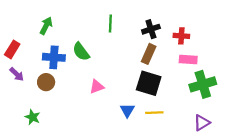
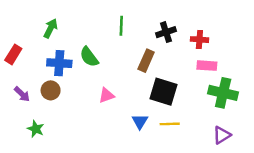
brown rectangle: (149, 54) -> (146, 61), moved
purple arrow: (17, 74) -> (22, 94), moved
green cross: (203, 84) -> (223, 93), turned 30

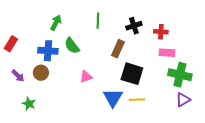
green arrow: (51, 28) -> (56, 23), moved
blue triangle: (140, 121) -> (113, 98), size x1.5
purple triangle: (222, 135) -> (183, 100), moved

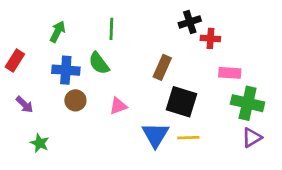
green line: (98, 21) -> (111, 29), moved
green arrow: (56, 23) -> (58, 32), moved
black cross: (134, 26) -> (190, 22), moved
red cross: (161, 32) -> (210, 38), moved
brown circle: (41, 73) -> (75, 100), moved

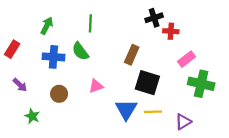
pink rectangle: (230, 73) -> (187, 59), turned -42
brown circle: (75, 100) -> (59, 94), moved
purple triangle: (252, 138) -> (183, 122), moved

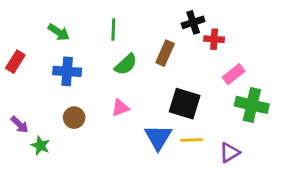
green arrow: (47, 26) -> (59, 32), turned 96
green semicircle: (80, 51) -> (126, 64), moved, turned -96
brown rectangle: (132, 55) -> (165, 53), moved
purple arrow: (20, 85) -> (20, 125), moved

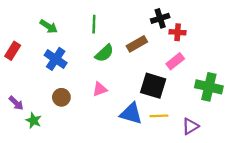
brown rectangle: (165, 53) -> (137, 44), turned 36
blue cross: (67, 71) -> (56, 59), turned 30
pink rectangle: (234, 74) -> (175, 61), moved
blue triangle: (158, 137) -> (131, 114), turned -45

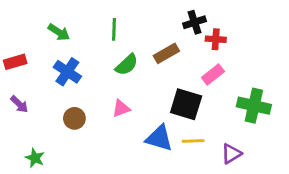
red rectangle: (13, 51) -> (15, 62), turned 42
purple arrow: (16, 103) -> (19, 104), moved
green star: (34, 121) -> (35, 158), moved

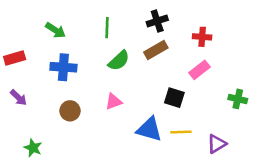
black cross: (195, 22) -> (157, 21), moved
blue cross: (67, 72) -> (63, 67), turned -30
black square: (186, 104) -> (174, 98), size x0.7
green cross: (254, 106) -> (238, 99), size x0.6

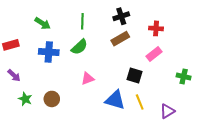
green semicircle: (119, 61) -> (79, 47), moved
brown circle: (70, 111) -> (52, 99), moved
yellow line: (181, 132) -> (140, 102), turned 70
green star: (33, 148) -> (25, 99), moved

